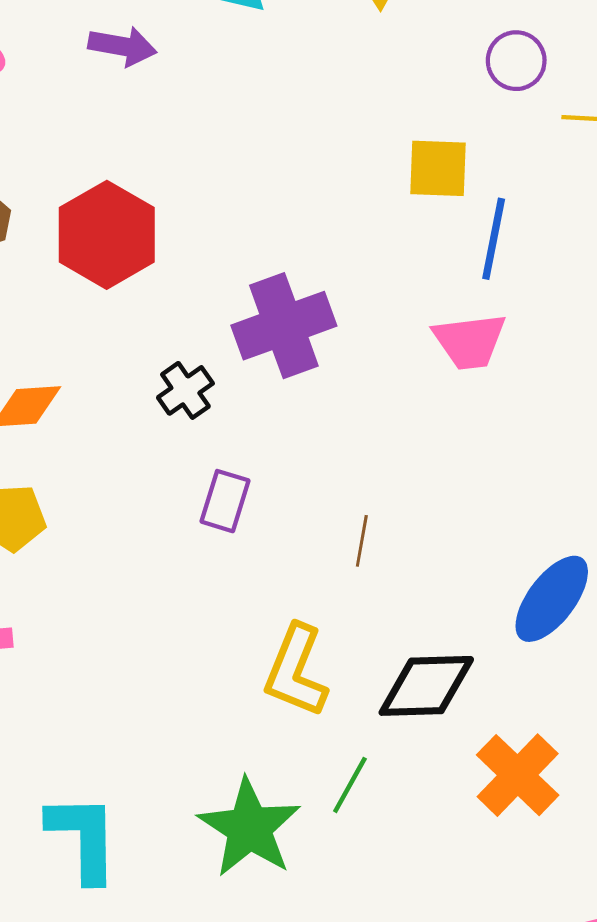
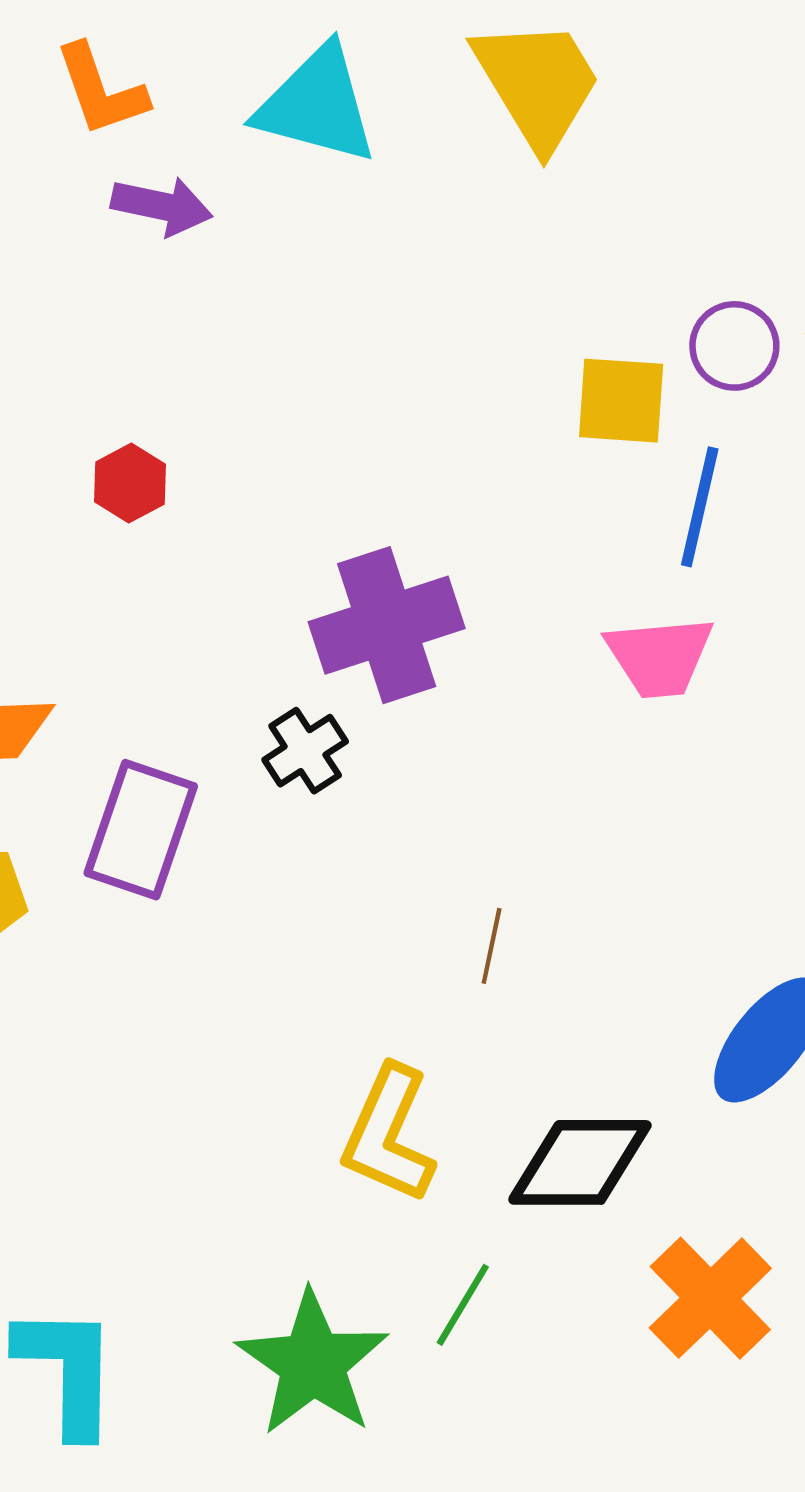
purple circle: (516, 61) -> (734, 346), moved
red hexagon: (107, 235) -> (130, 483), size x0.5
black cross: (185, 390) -> (305, 751), moved
purple rectangle: (225, 501) -> (141, 830), moved, size x1.5

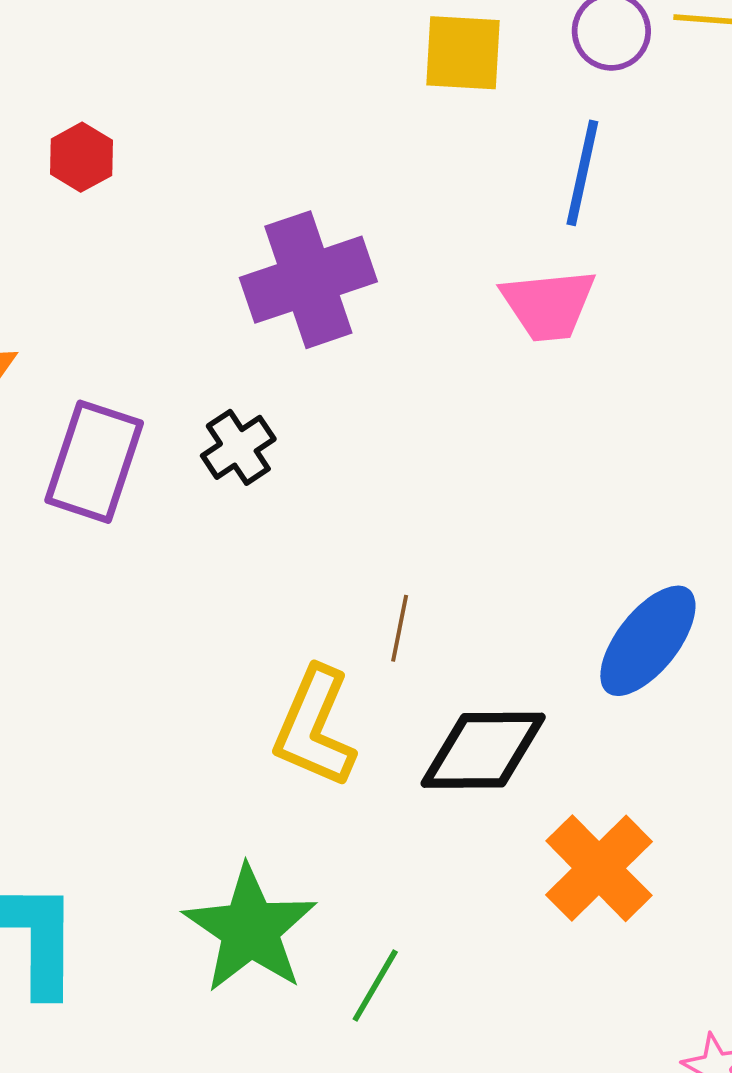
yellow square: (621, 401) -> (463, 53), moved
black cross: (305, 751) -> (238, 447), moved
brown line: (492, 946) -> (400, 628), moved
green line: (463, 1305) -> (375, 985), moved

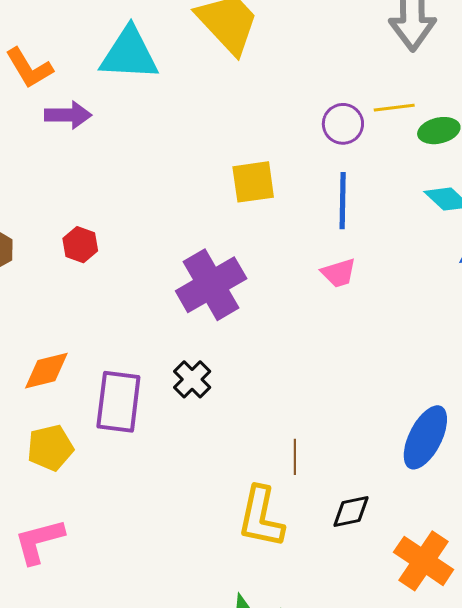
yellow square: (463, 53) -> (253, 182), moved
pink trapezoid: (548, 305) -> (339, 273), size x0.7
black diamond: (483, 750) -> (351, 512), size x0.6

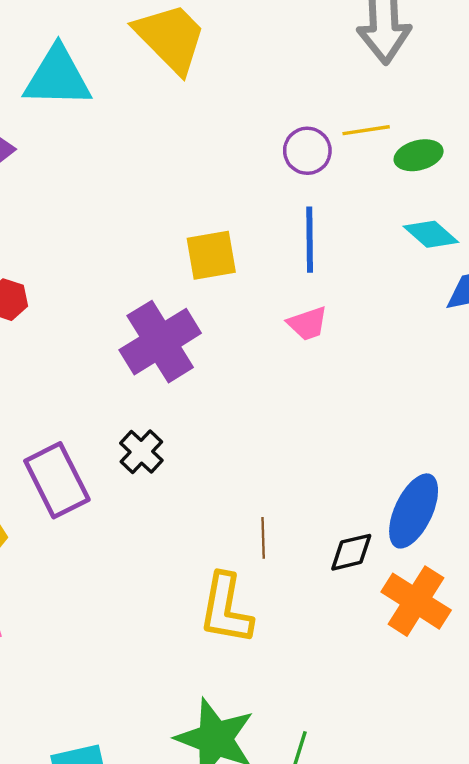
yellow square: (253, 182) -> (211, 255), moved
purple rectangle: (118, 402) -> (57, 480), turned -32
black diamond: (351, 512) -> (351, 552), moved
orange cross: (424, 561) -> (416, 601), moved

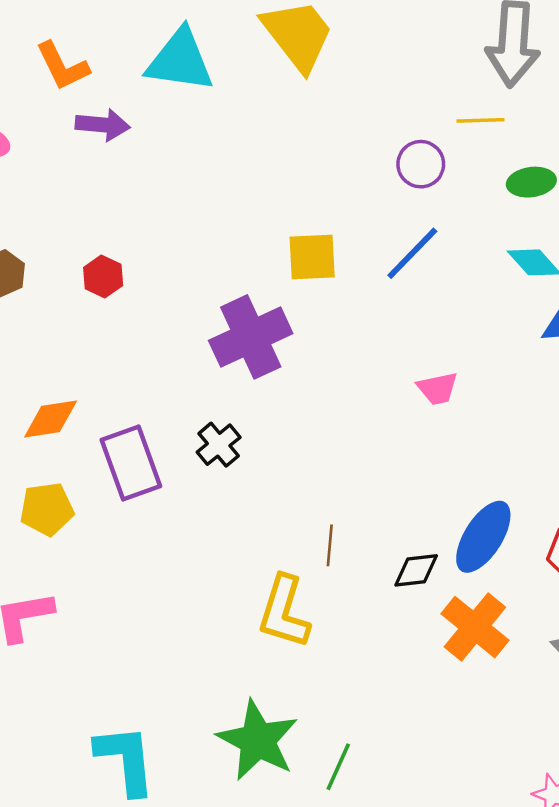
yellow line: (366, 130) -> (480, 120), moved
blue line: (310, 240) -> (412, 253), turned 38
pink trapezoid: (307, 323) -> (438, 389), moved

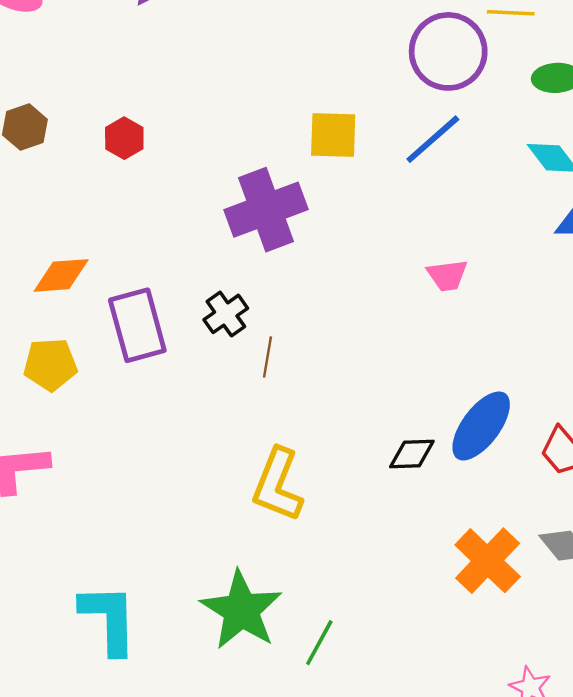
purple circle: (421, 164) -> (448, 51), size x1.6
brown line: (330, 545) -> (267, 357), moved
orange cross: (475, 627) -> (488, 561), moved

